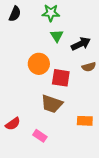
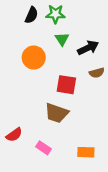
black semicircle: (15, 14) -> (32, 15), moved
orange circle: (39, 64) -> (34, 58), moved
orange rectangle: (85, 121) -> (86, 152), moved

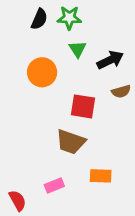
red semicircle: (14, 135) -> (17, 201), moved, turned -84
pink rectangle: (43, 148) -> (54, 186), turned -56
orange rectangle: (86, 152) -> (101, 176), moved

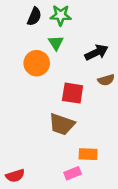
green triangle: (77, 49) -> (56, 43), moved
pink rectangle: (54, 186) -> (73, 173), moved
red semicircle: (17, 201) -> (15, 176), turned 102

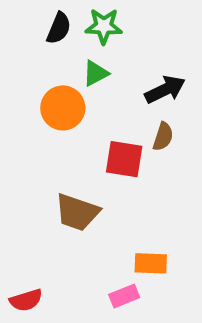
green triangle: (56, 43) -> (96, 73), turned 35
brown semicircle: (106, 80) -> (163, 137), moved, turned -56
brown trapezoid: (62, 124) -> (77, 212), moved

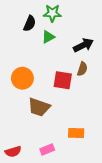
black semicircle: (59, 28) -> (30, 23), moved
orange circle: (63, 108) -> (22, 78), moved
pink rectangle: (124, 296) -> (47, 149), moved

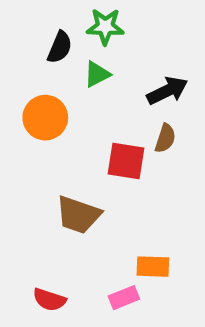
orange circle: (22, 78) -> (45, 118), moved
pink rectangle: (47, 149) -> (124, 298), moved
red semicircle: (13, 152) -> (49, 300), moved, turned 35

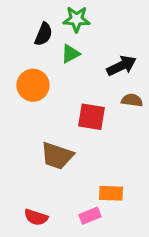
brown semicircle: (165, 138) -> (132, 100), moved, turned -100

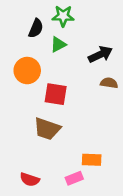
red square: (91, 117) -> (56, 94), moved

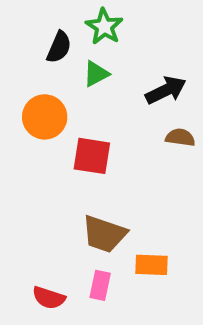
green star: (63, 16) -> (104, 27), turned 30
brown trapezoid: (47, 129) -> (104, 234), moved
pink rectangle: (74, 178) -> (100, 285), moved, turned -56

